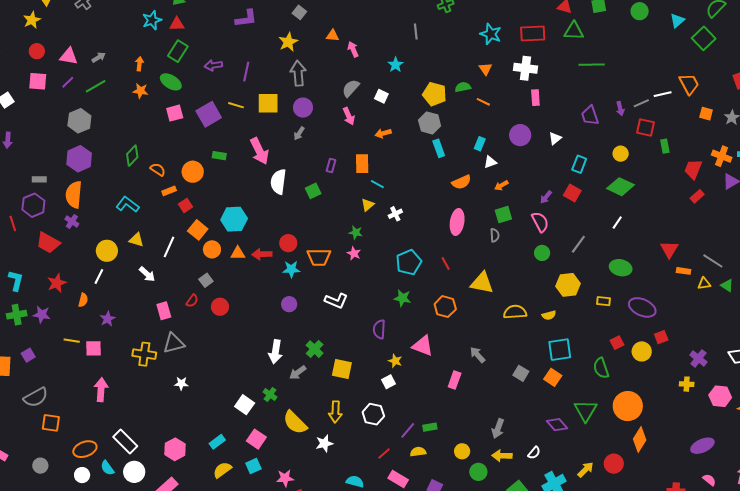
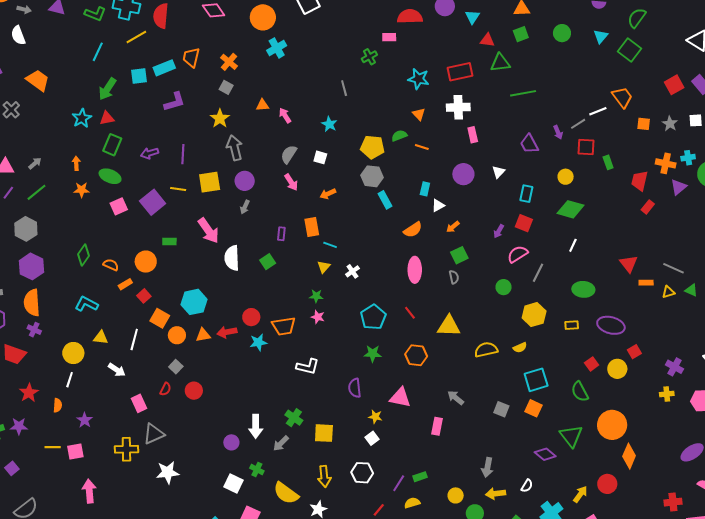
pink semicircle: (540, 222) -> (518, 254), moved, turned -85
purple circle: (289, 304) -> (231, 442), moved
white star: (181, 383) -> (168, 472), size x1.6

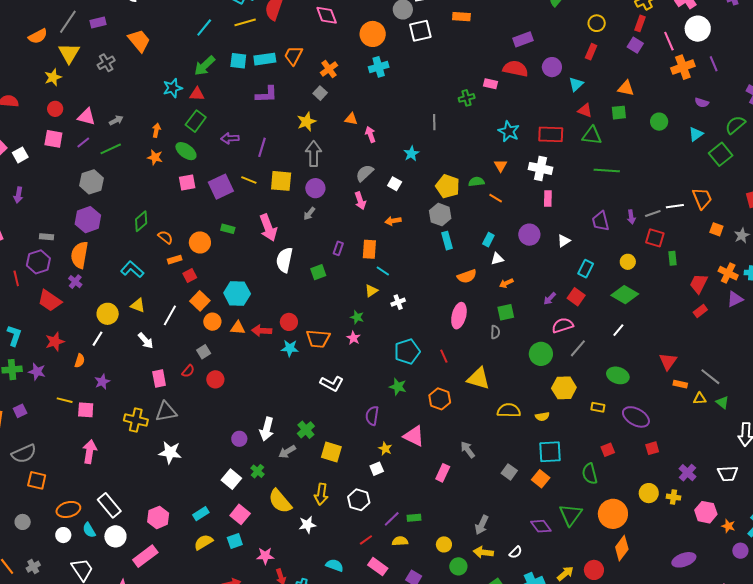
green circle: (504, 287) -> (541, 354), size x1.5
yellow circle: (617, 369) -> (649, 493), moved

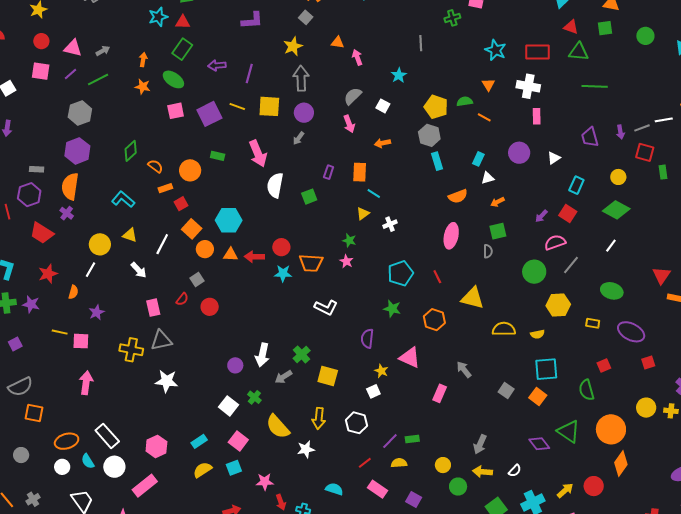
green triangle: (571, 515) -> (569, 431), turned -30

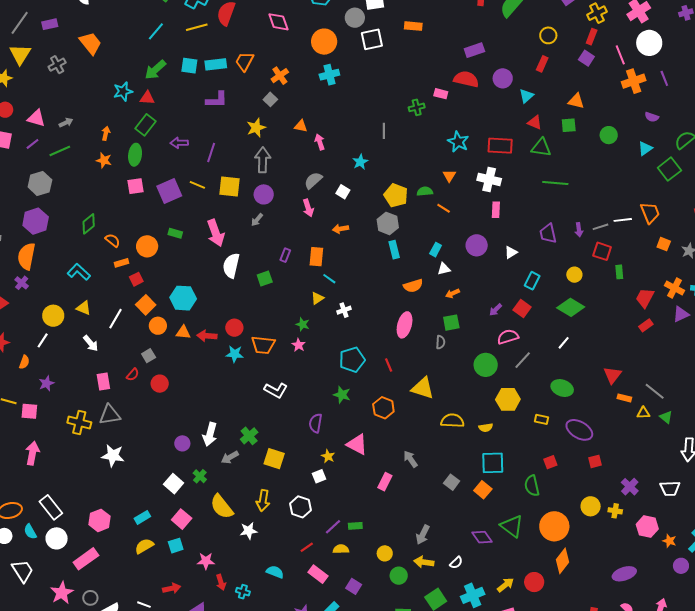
green ellipse: (173, 79) -> (135, 155), turned 60

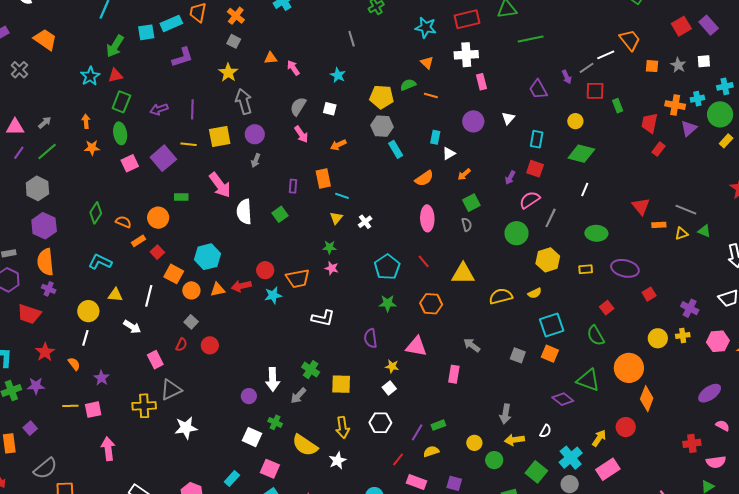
orange semicircle: (24, 362) -> (74, 364), turned -40

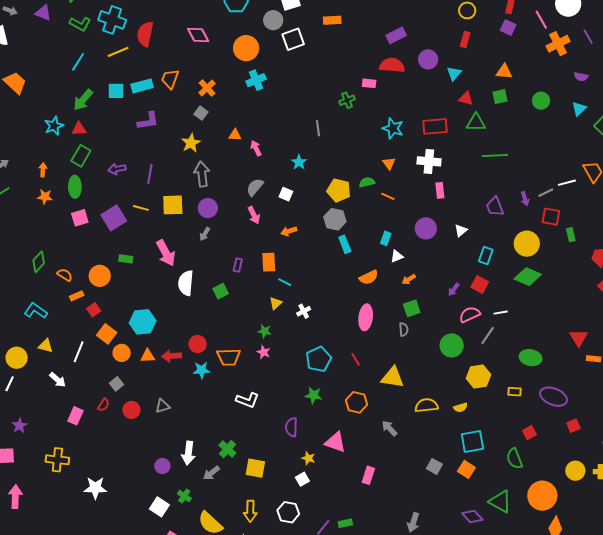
yellow circle: (575, 121) -> (527, 244), size x1.6
white line: (585, 190) -> (501, 313), moved, turned 48
gray arrow: (472, 345) -> (389, 428), moved
pink rectangle: (155, 360) -> (75, 416), turned 42
gray triangle: (171, 390) -> (162, 406), moved, size x0.7

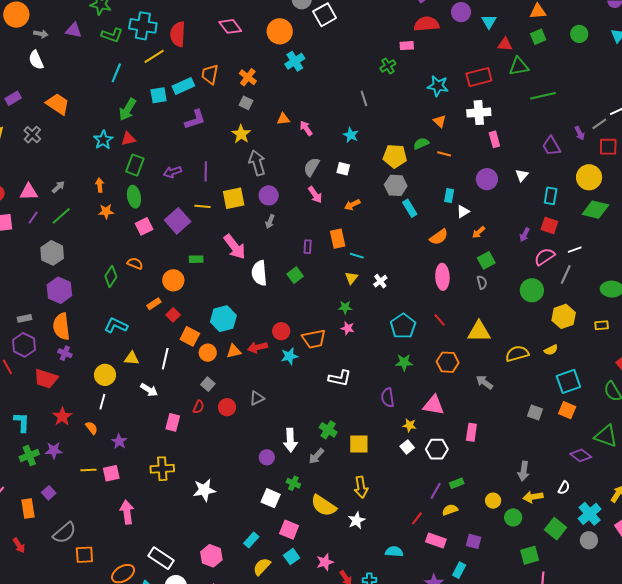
orange semicircle: (65, 275) -> (135, 263), moved
white hexagon: (288, 512) -> (437, 449), moved

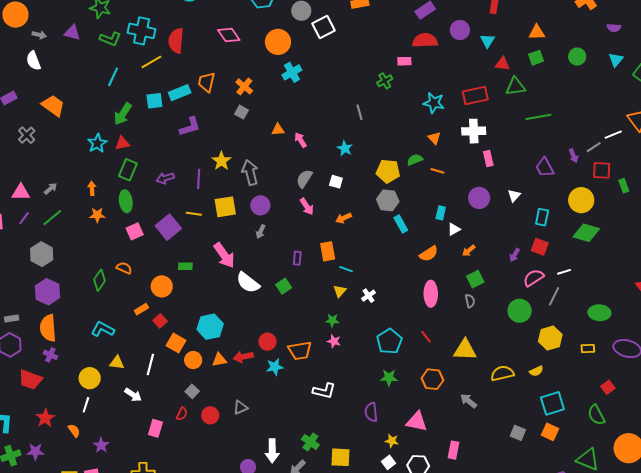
yellow star: (241, 134) -> (221, 161), moved
white semicircle: (259, 273) -> (248, 283), turned -50

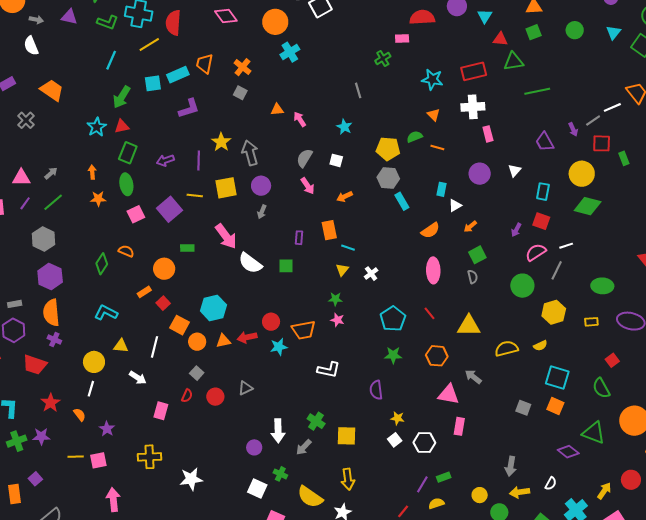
green square: (284, 286) -> (286, 266), turned 35
cyan square: (552, 403) -> (557, 377), turned 35
pink triangle: (417, 422) -> (449, 395), moved

